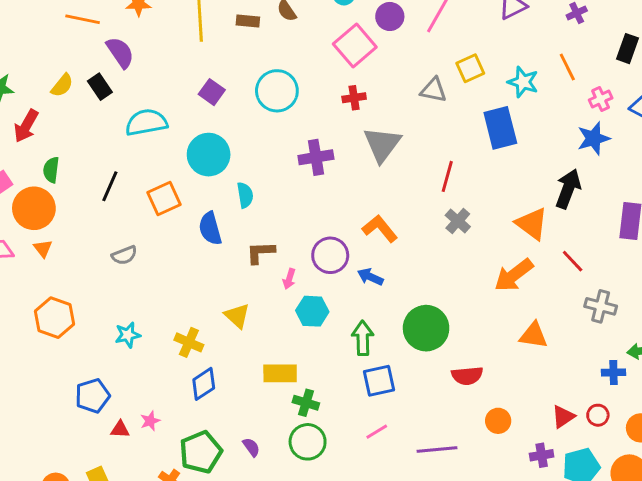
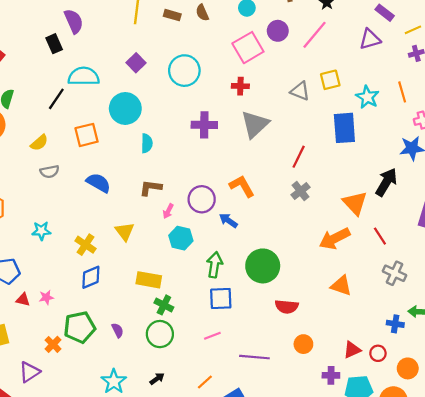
yellow semicircle: (62, 85) -> (39, 143), moved
black line: (110, 186) -> (56, 99), moved
blue semicircle: (210, 228) -> (99, 183), moved, turned 125

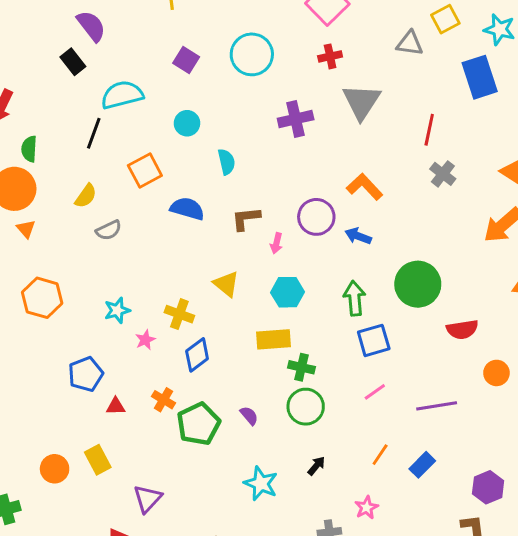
cyan circle: (125, 108) -> (187, 123), size x0.6
blue semicircle: (99, 183) -> (187, 209), moved
cyan hexagon: (181, 238) -> (288, 292), moved
pink star: (46, 297) -> (145, 340), moved
orange cross: (53, 344) -> (164, 400), moved

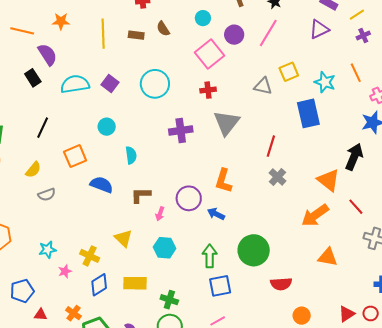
cyan semicircle: (122, 95) -> (75, 84), moved
orange L-shape: (365, 187) -> (223, 181), turned -125
yellow rectangle: (273, 339) -> (135, 283), moved

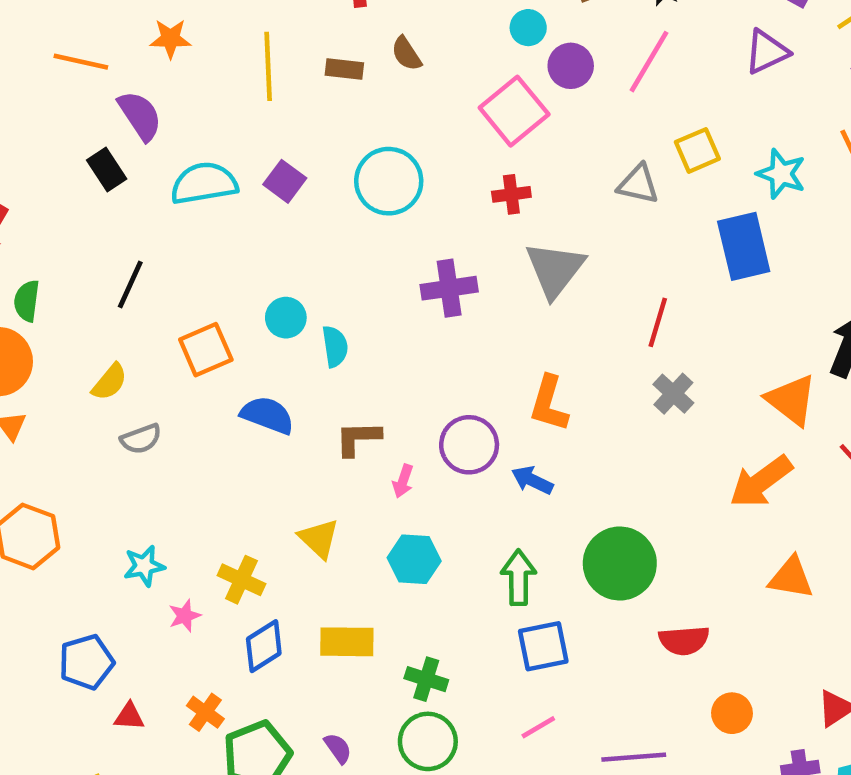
cyan circle: (203, 18) -> (528, 28), moved
cyan circle: (107, 127) -> (286, 318), moved

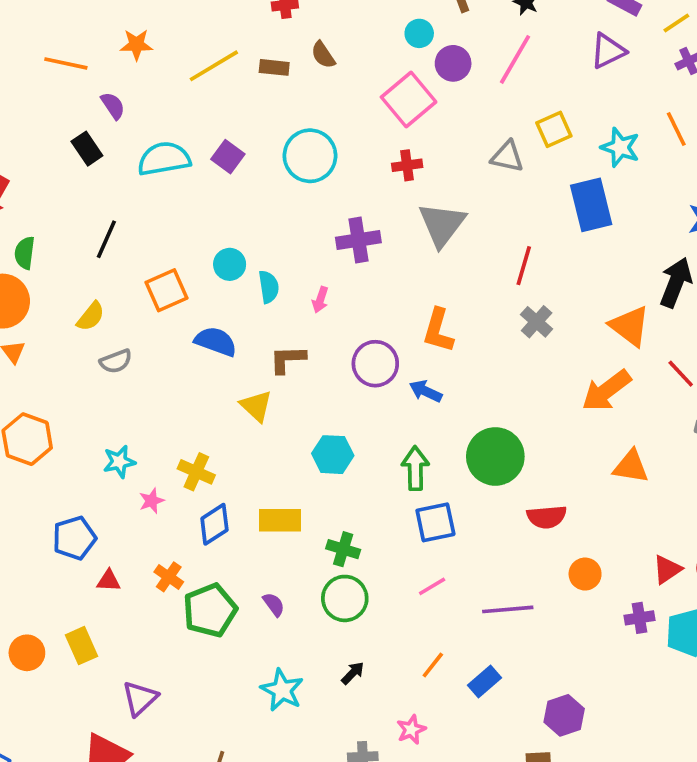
yellow line: (268, 66) -> (214, 66), turned 62
purple semicircle: (140, 116) -> (113, 106), size x0.7
pink arrow: (403, 481) -> (320, 300), moved
yellow triangle: (319, 539) -> (256, 406), moved

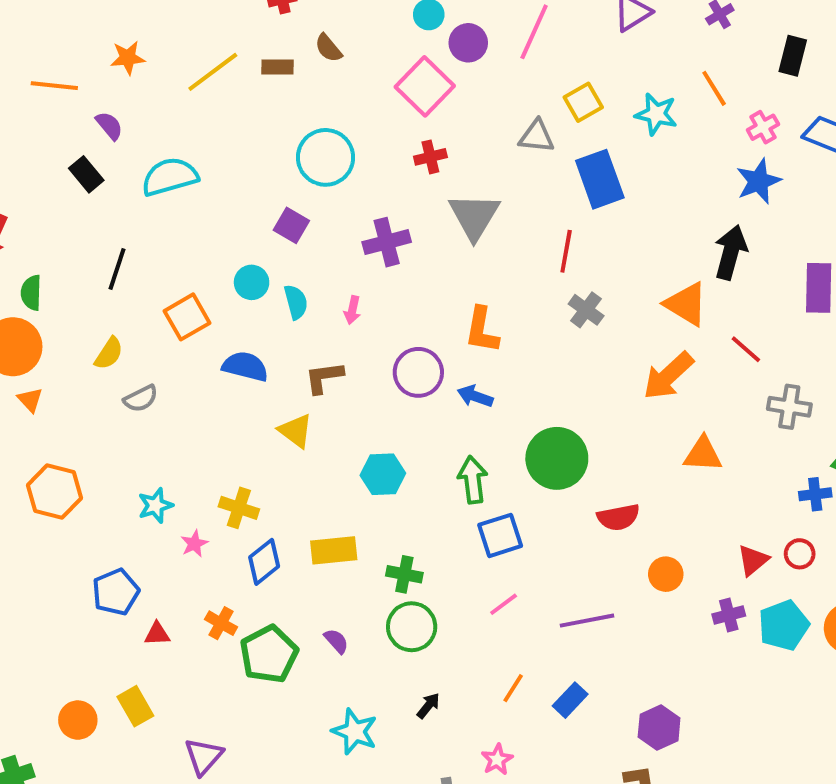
purple square: (228, 157) -> (291, 225), moved
blue rectangle: (591, 205) -> (600, 179), moved

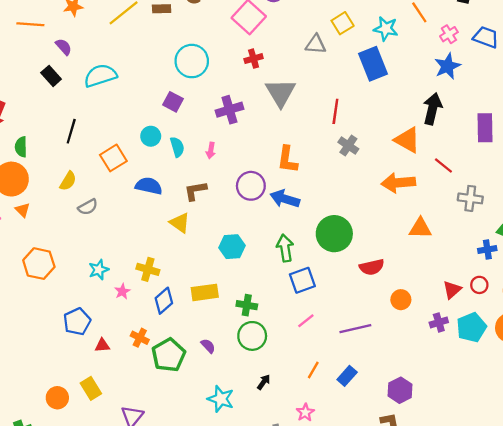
blue rectangle: (600, 179) -> (373, 64), moved
orange arrow: (668, 376) -> (398, 183), turned 40
blue arrow: (475, 396) -> (285, 199), size x1.4

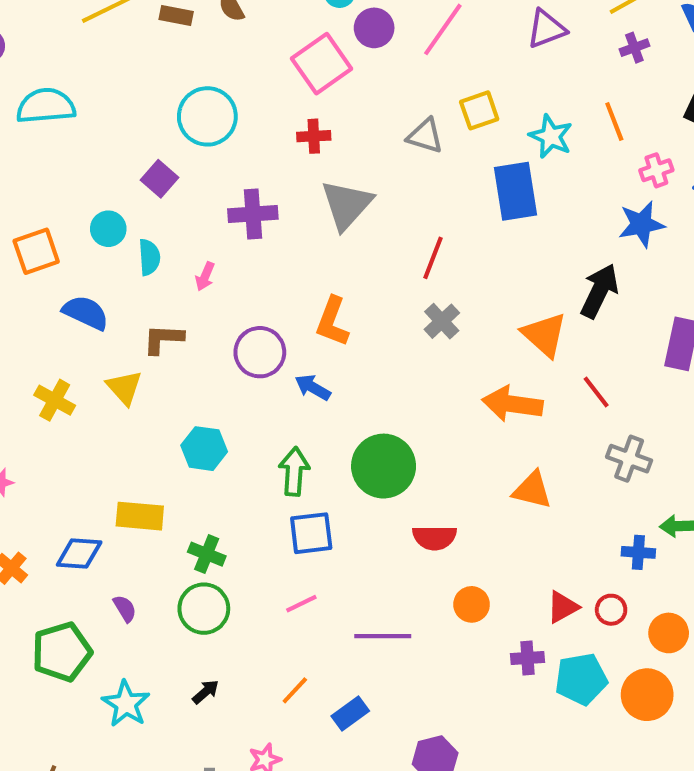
blue arrow: (285, 199) -> (313, 387), size x0.7
yellow cross: (148, 269) -> (55, 400), moved
blue diamond: (164, 301) -> (79, 553), moved, turned 32
green pentagon: (169, 355) -> (62, 652), moved

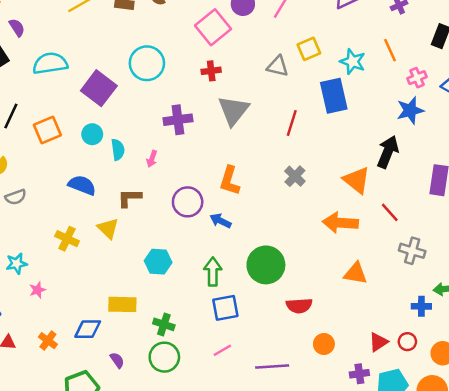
purple square: (160, 179) -> (99, 88), moved, size x1.6
orange square: (36, 251) -> (47, 130), moved
red line: (433, 258) -> (292, 123), moved

